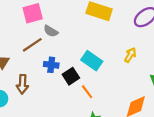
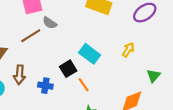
blue cross: (51, 65) -> (45, 86), moved

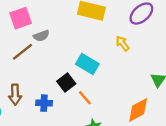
gray semicircle: (50, 23) -> (41, 36), turned -48
yellow arrow: (128, 50) -> (122, 44), moved, turned -64

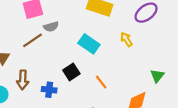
cyan rectangle: (87, 64) -> (89, 44), moved
orange line: (85, 98) -> (101, 82), moved

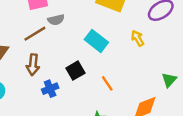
brown arrow: (23, 80) -> (33, 65), moved
blue cross: (49, 90) -> (50, 89), turned -32

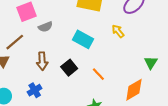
brown line: (35, 34) -> (15, 42), moved
brown arrow: (33, 65) -> (42, 61), moved
blue cross: (50, 89) -> (35, 90), moved

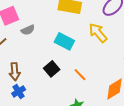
yellow arrow: (118, 31) -> (98, 33), size x1.5
brown arrow: (42, 61) -> (15, 72), moved

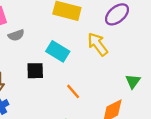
black square: (52, 69) -> (35, 71), moved, turned 35

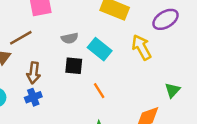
gray semicircle: (16, 35) -> (70, 38), moved
orange line: (73, 91) -> (99, 91), moved

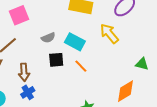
green triangle: (172, 90) -> (142, 64), turned -48
orange line: (99, 91) -> (81, 66), moved

